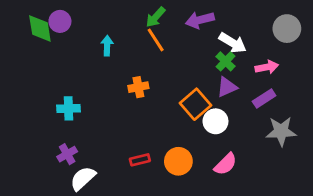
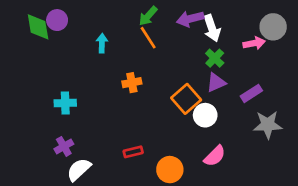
white arrow: (233, 43) -> (212, 28), moved, turned 40
pink arrow: (267, 67) -> (254, 43), moved
orange circle: (178, 161) -> (170, 170), moved

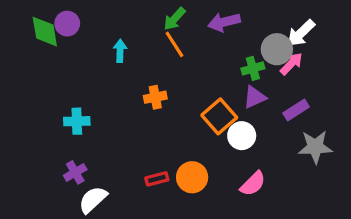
gray circle: (273, 27) -> (277, 49), moved
white arrow: (212, 28) -> (301, 33), moved, turned 65
pink arrow: (254, 43) -> (291, 64), moved, turned -35
green cross: (215, 58) -> (253, 68), turned 30
orange circle: (170, 170) -> (192, 177), moved

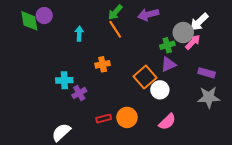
purple rectangle: (296, 110) -> (207, 73), moved, turned 49
cyan cross: (77, 121) -> (64, 80), moved
purple cross: (75, 172) -> (79, 93), moved

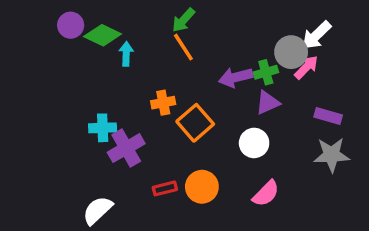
purple arrow: (148, 14) -> (236, 77), moved
green diamond: (29, 21) -> (103, 35), moved, turned -55
orange square: (145, 77) -> (195, 123), moved
purple cross: (79, 93) -> (126, 148), size x1.5

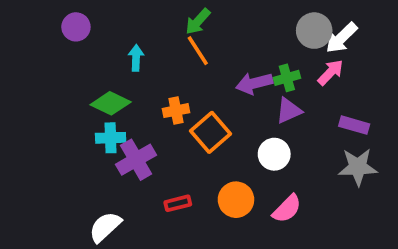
green diamond: (103, 35) -> (111, 103), moved
gray circle: (291, 52) -> (314, 31), moved
orange circle: (202, 187) -> (236, 200), moved

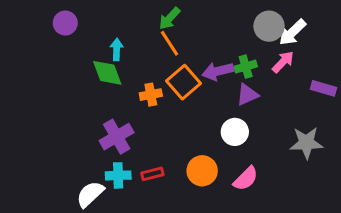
green diamond: (111, 103) -> (107, 73), moved, turned 44
purple rectangle: (354, 125) -> (323, 88), moved
orange square: (211, 132) -> (183, 82), moved
cyan cross: (111, 138) -> (118, 175), moved

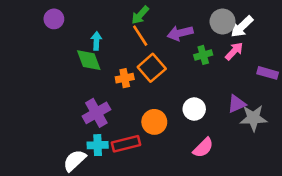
purple arrow: (218, 71) -> (180, 33), moved
purple triangle: (247, 95) -> (237, 104), moved
orange circle: (202, 171) -> (154, 122), moved
red rectangle: (152, 174) -> (126, 144), size x1.5

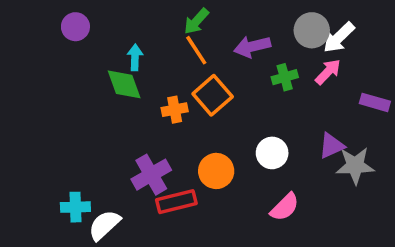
purple cross: (96, 113) -> (151, 175), moved
cyan cross: (98, 145) -> (75, 207), moved

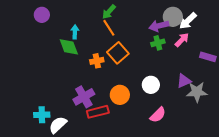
purple arrow: (252, 47) -> (159, 26), moved

